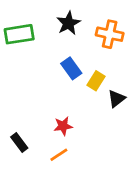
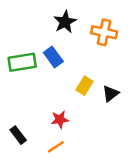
green rectangle: (19, 34) -> (22, 62), moved
blue rectangle: (71, 68) -> (53, 57), moved
yellow rectangle: (96, 81) -> (85, 86), moved

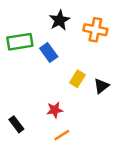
green rectangle: (22, 62) -> (20, 42), moved
orange line: (56, 147) -> (62, 135), moved

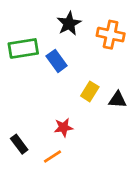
black triangle: (101, 86) -> (118, 100), turned 42
orange line: (62, 135) -> (52, 157), moved

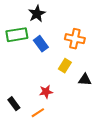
black star: (69, 24) -> (37, 14), moved
orange cross: (111, 35) -> (75, 39), moved
black triangle: (118, 100) -> (85, 80), moved

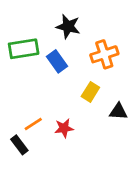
black star: (37, 14) -> (68, 26), moved, turned -30
orange cross: (75, 39) -> (104, 54), turned -30
orange line: (38, 113) -> (33, 124), moved

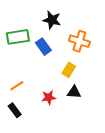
orange cross: (104, 54) -> (79, 41), turned 36
black triangle: (118, 111) -> (74, 92), moved
orange line: (33, 124) -> (17, 86), moved

